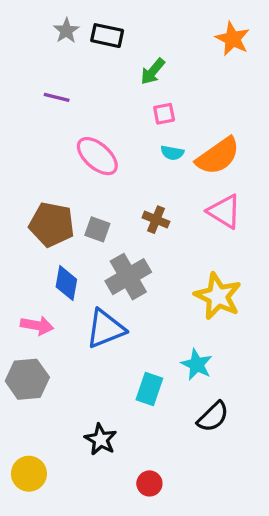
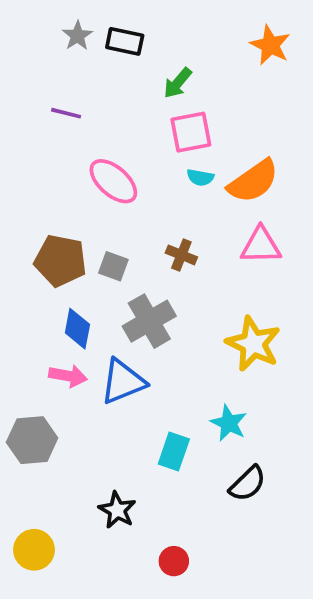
pink square: (164, 114) -> (191, 132), size x1.6
pink triangle: (224, 211) -> (261, 245), turned -33
pink arrow: (37, 325) -> (68, 376), moved

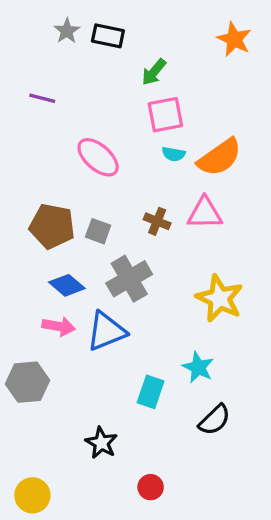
purple line: (66, 113) -> (42, 98), moved
pink triangle: (261, 245) -> (205, 213), moved
blue diamond: (77, 329) -> (67, 285), turned -60
yellow circle: (34, 550) -> (32, 495), moved

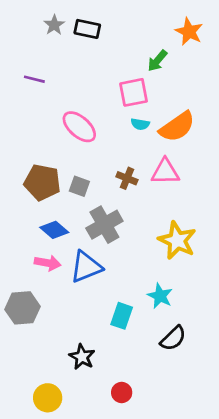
green arrow: (154, 72) -> (157, 61), moved
yellow circle: (32, 495) -> (48, 398), moved

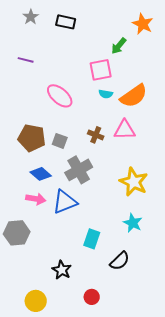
gray star: (54, 25) -> (31, 17), moved
cyan star: (160, 296) -> (133, 223), moved
black semicircle: (173, 338) -> (120, 261), moved

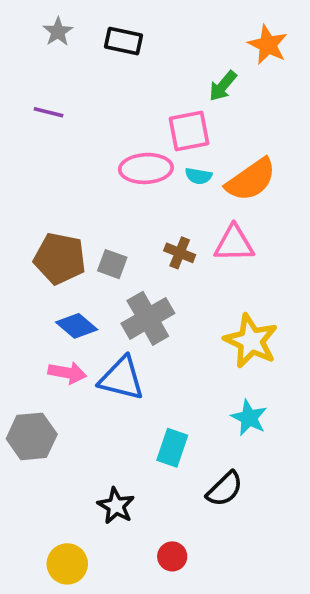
pink ellipse: (60, 96) -> (146, 168), moved, turned -44
blue triangle: (65, 202) -> (122, 378), turned 36

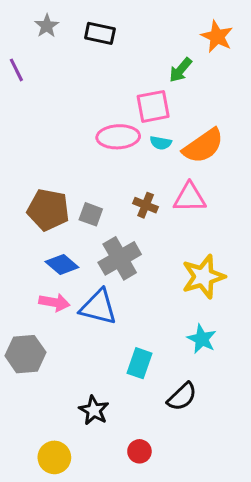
purple line: (49, 112) -> (16, 70), moved, turned 50
yellow star: (251, 341) -> (203, 277), turned 30

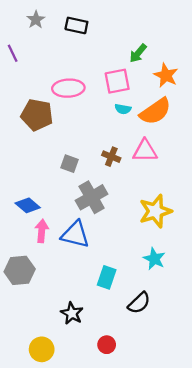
orange star: (217, 36) -> (166, 75), moved
pink ellipse: (118, 137) -> (68, 88), moved
brown pentagon: (48, 210) -> (37, 115), moved
blue diamond: (62, 264) -> (28, 205), moved
pink arrow: (54, 302) -> (42, 231), turned -95

